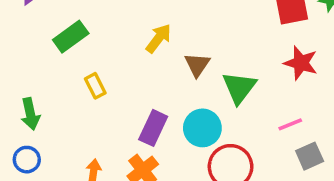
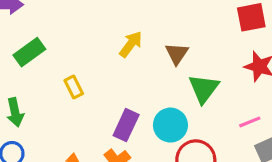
green rectangle: (71, 37) -> (29, 52), moved
brown triangle: (197, 65) -> (177, 54), moved

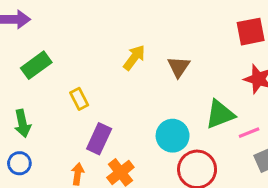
green triangle: (204, 89) -> (220, 114), moved, turned 32
purple rectangle: (126, 125) -> (99, 139), moved

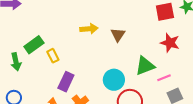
yellow arrow: (134, 58) -> (89, 29), turned 48
green rectangle: (36, 65) -> (34, 45), moved
green arrow: (22, 123) -> (16, 62), moved

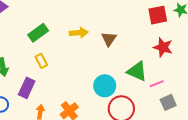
green rectangle: (34, 45) -> (38, 33), moved
green triangle: (145, 66) -> (137, 71), turned 45
purple rectangle: (66, 82) -> (27, 88), moved

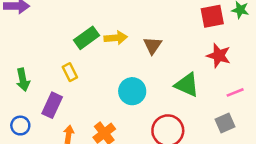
green rectangle: (38, 33) -> (86, 38), moved
pink line: (157, 84) -> (235, 92), moved
cyan circle: (105, 86) -> (132, 91), moved

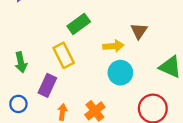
yellow arrow: (116, 38) -> (113, 46), moved
yellow rectangle: (70, 72) -> (64, 55), size x1.5

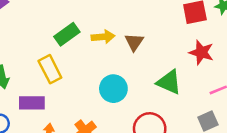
yellow arrow: (113, 46) -> (103, 37), moved
purple rectangle: (47, 85) -> (32, 103), turned 65

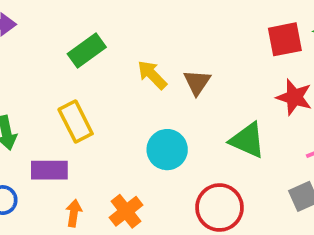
green rectangle: (67, 34) -> (87, 50), moved
yellow arrow: (103, 37) -> (152, 75), turned -130

